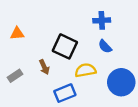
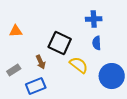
blue semicircle: (105, 46) -> (97, 43), turned 40
yellow semicircle: (85, 70) -> (79, 65), turned 48
blue rectangle: (65, 93) -> (36, 86), moved

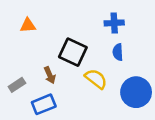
orange triangle: (16, 31) -> (28, 25), moved

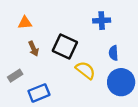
blue semicircle: (118, 52) -> (114, 53), moved
brown arrow: (50, 75) -> (34, 49), moved

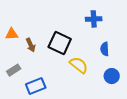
orange triangle: (25, 23) -> (12, 34), moved
blue circle: (121, 82) -> (112, 76), size x0.6

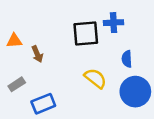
black square: (60, 43) -> (86, 33), moved, turned -30
blue circle: (112, 76) -> (135, 92), size x1.6

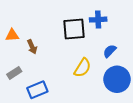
blue semicircle: (127, 59) -> (110, 51), turned 48
yellow semicircle: (95, 78) -> (82, 68), turned 84

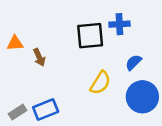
gray rectangle: (14, 73) -> (18, 112), moved

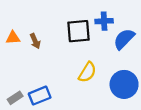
brown arrow: (39, 57) -> (35, 41), moved
blue semicircle: (133, 62) -> (124, 39), moved, size x1.5

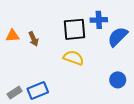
yellow semicircle: (87, 72) -> (74, 58), moved, turned -102
blue circle: (124, 84) -> (118, 80), size x0.6

